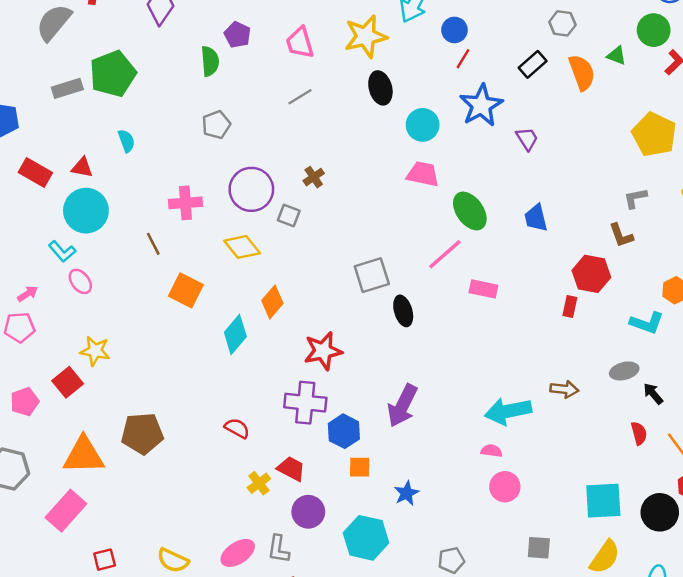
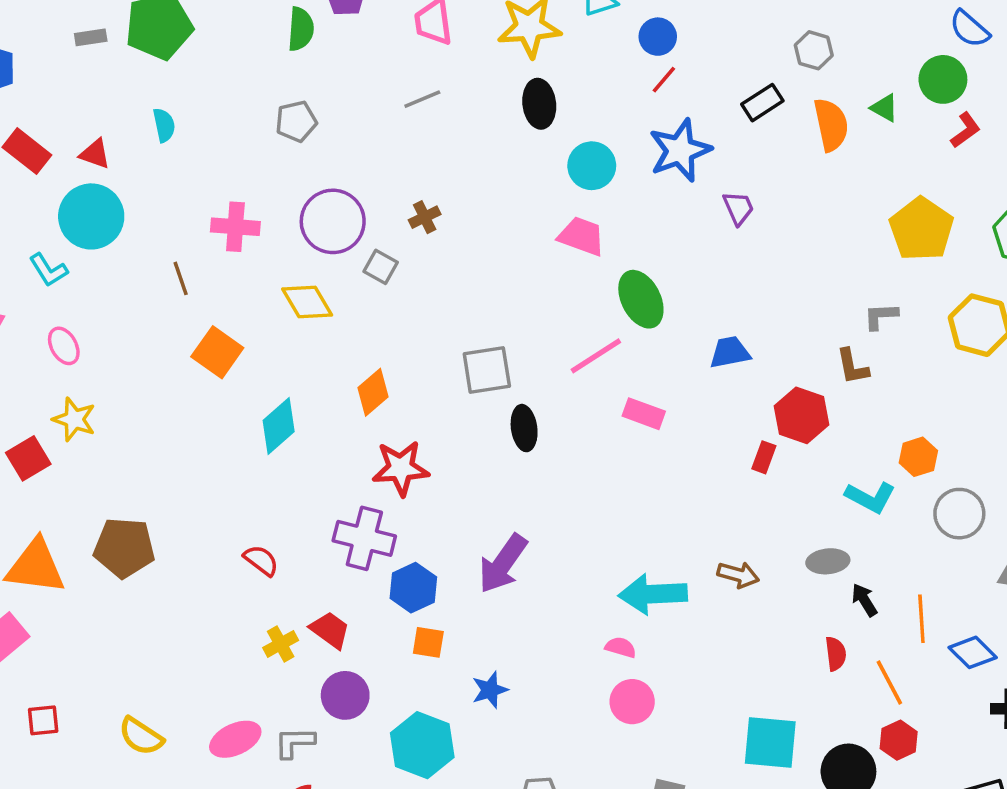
gray rectangle: (67, 88) -> (91, 37), size x0.7
blue trapezoid: (536, 218) -> (730, 352), moved, turned 84
pink ellipse: (80, 281) -> (64, 346), moved
orange diamond: (272, 302) -> (373, 392), moved
gray L-shape: (278, 549) -> (294, 742), turned 72

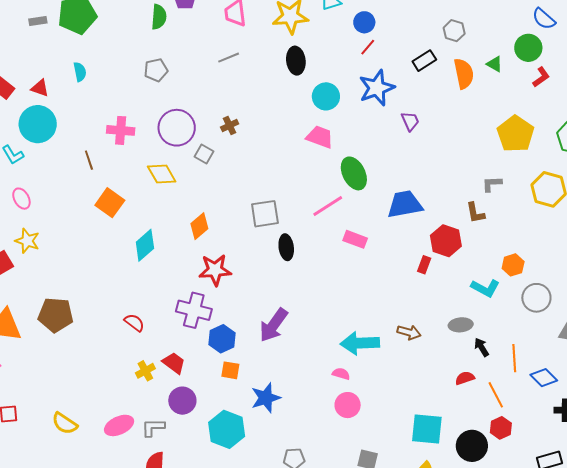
blue trapezoid: (730, 352) -> (405, 204), size x1.5
red semicircle: (836, 654) -> (465, 378), turned -102
blue star: (490, 690) -> (266, 398), size x1.4

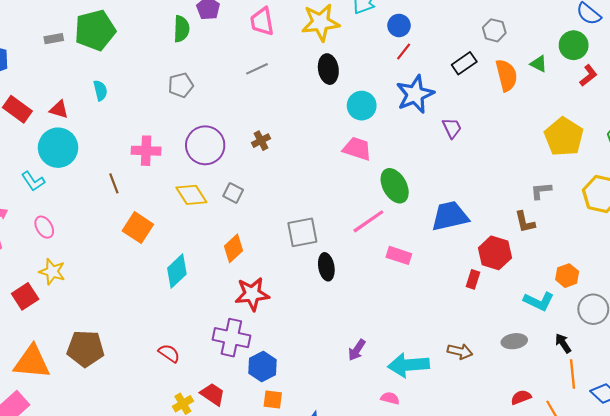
gray square: (204, 154) -> (233, 193), moved
purple arrow: (274, 325) -> (357, 350), moved, size x0.6
black arrow: (482, 347) -> (563, 343), moved

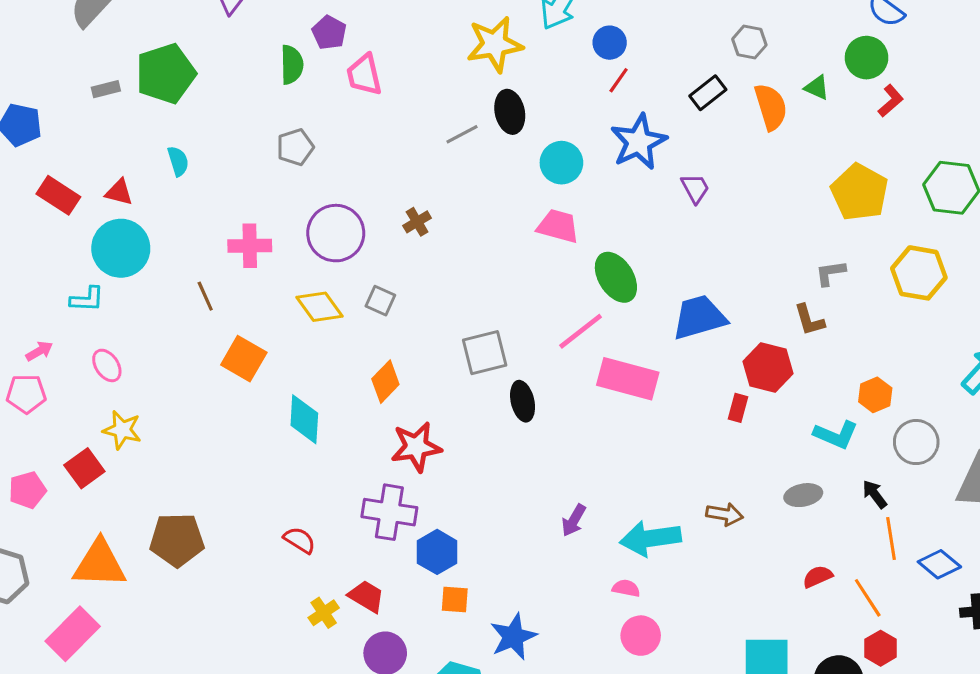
pink trapezoid: (262, 21) -> (364, 75), moved
gray line: (257, 69) -> (462, 134), moved
cyan L-shape: (33, 181) -> (87, 299), turned -50
pink rectangle: (399, 255) -> (628, 379), size x1.6
cyan diamond: (177, 271) -> (304, 419), turned -40

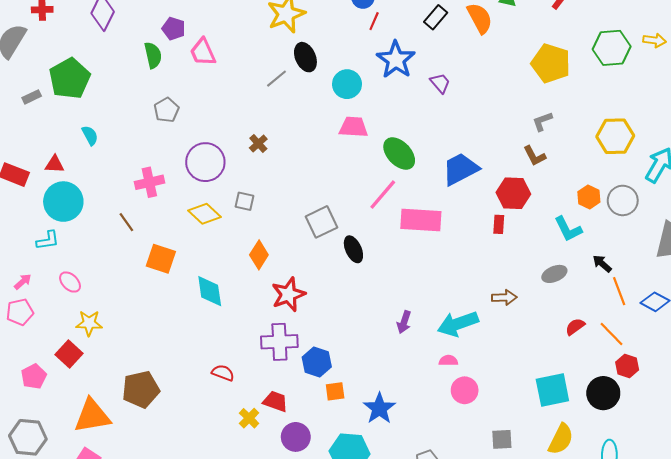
yellow hexagon: (919, 273) -> (615, 136), moved
cyan L-shape: (836, 435) -> (568, 229), turned 52
gray circle: (916, 442) -> (623, 200), moved

